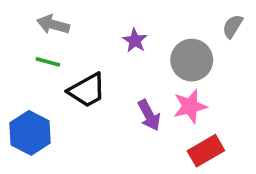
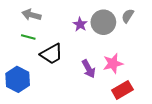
gray semicircle: (233, 26) -> (128, 16), moved
gray circle: (192, 60) -> (103, 22), moved

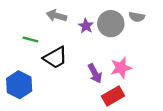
gray arrow: (31, 15) -> (56, 16), moved
gray semicircle: (128, 16) -> (137, 17), turned -112
red rectangle: (122, 90) -> (113, 96), moved

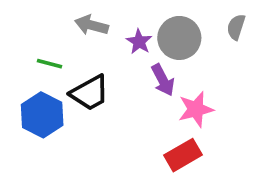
gray semicircle: (137, 17) -> (236, 27), moved, turned 98
purple arrow: (95, 73) -> (163, 80), moved
blue hexagon: (19, 85) -> (42, 115), moved

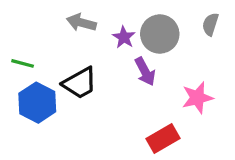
green line: (49, 64) -> (23, 63), moved
pink star: (196, 109) -> (197, 98), moved

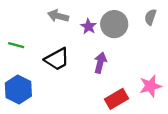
purple arrow: (145, 72) -> (100, 63), moved, turned -138
pink star: (197, 98) -> (150, 86), moved
blue hexagon: (37, 103) -> (18, 90), moved

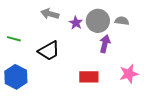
gray semicircle: (150, 17) -> (122, 21), moved, turned 80
purple arrow: (100, 63) -> (105, 44), moved
red rectangle: (117, 99) -> (89, 77), moved, turned 30

